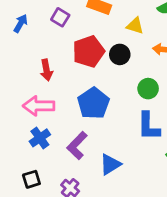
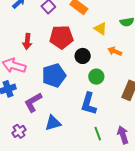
black circle: (120, 54) -> (83, 56), moved

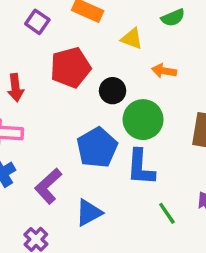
blue pentagon: (54, 75) -> (97, 148), moved
green circle: (96, 77) -> (143, 120), size x1.5

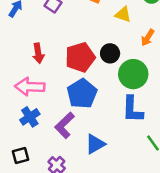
red pentagon: (70, 68) -> (80, 57), moved
orange arrow: (164, 71) -> (148, 38), turned -66
blue pentagon: (97, 148) -> (82, 94), moved

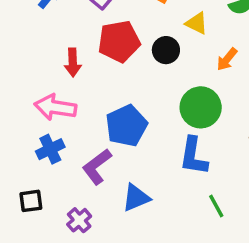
black circle: (110, 53) -> (166, 50), moved
red pentagon: (80, 57) -> (119, 41), moved

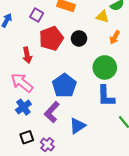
yellow triangle: (197, 23) -> (102, 17), moved
pink arrow: (55, 107) -> (22, 83), turned 40
black square: (31, 201) -> (27, 137), moved

